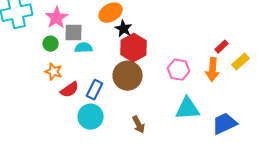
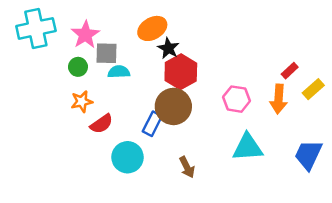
orange star: (54, 72) -> (82, 102), turned -30
blue rectangle: (95, 90) -> (152, 124), moved
blue trapezoid: (225, 124) -> (308, 155), moved, turned -40

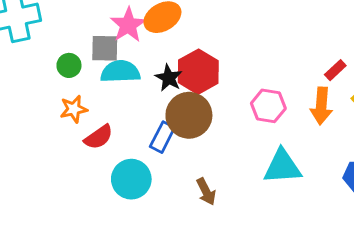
pink star: (85, 35) -> (128, 25), moved
black star: (168, 48) -> (169, 78), moved
cyan semicircle: (119, 72) -> (120, 72), size x1.4

